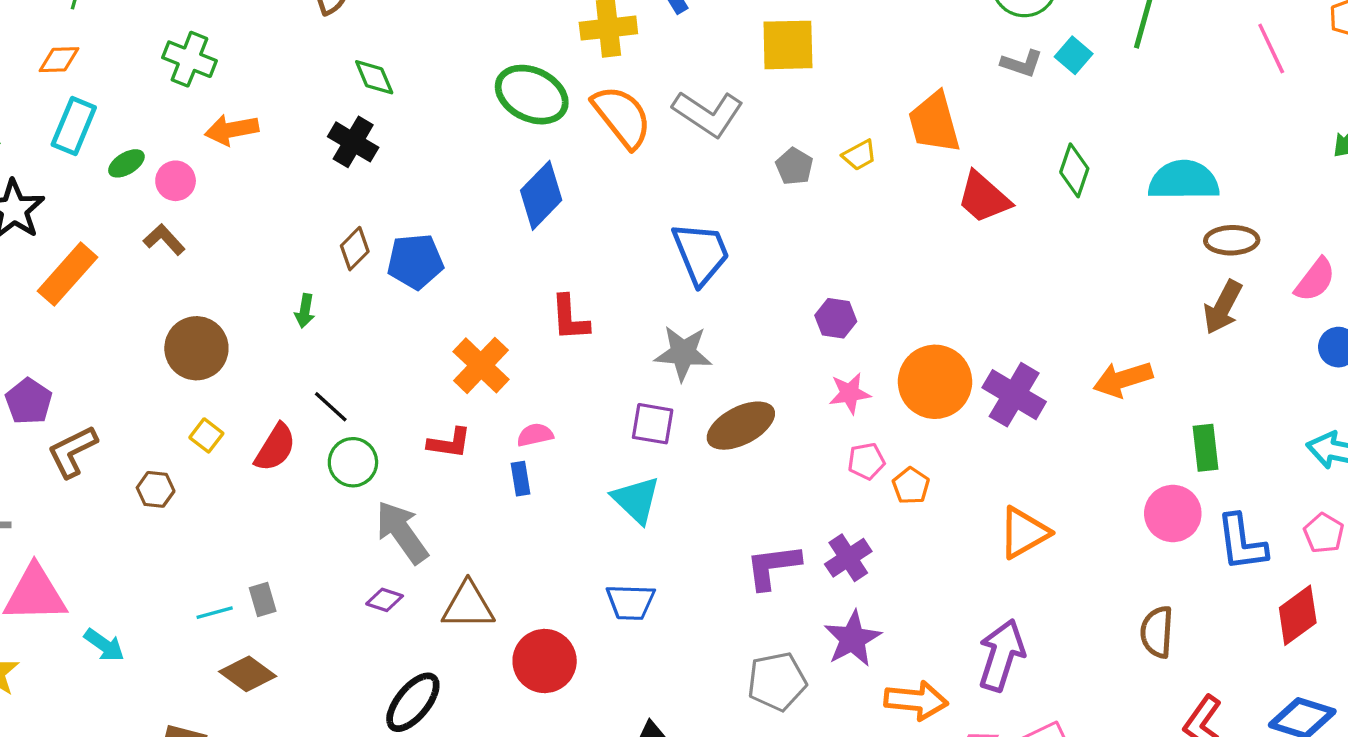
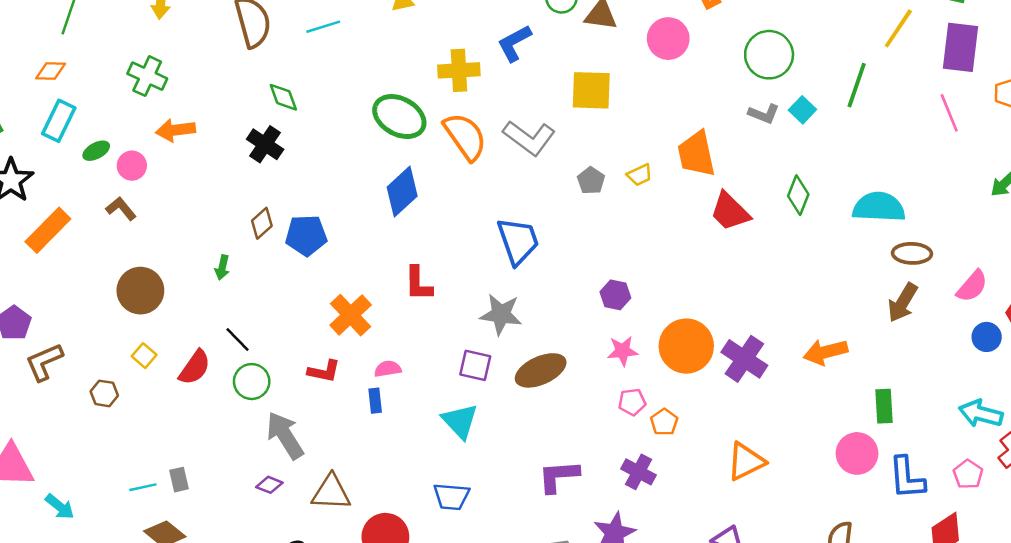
purple cross: (848, 558) -> (638, 472), moved, turned -32

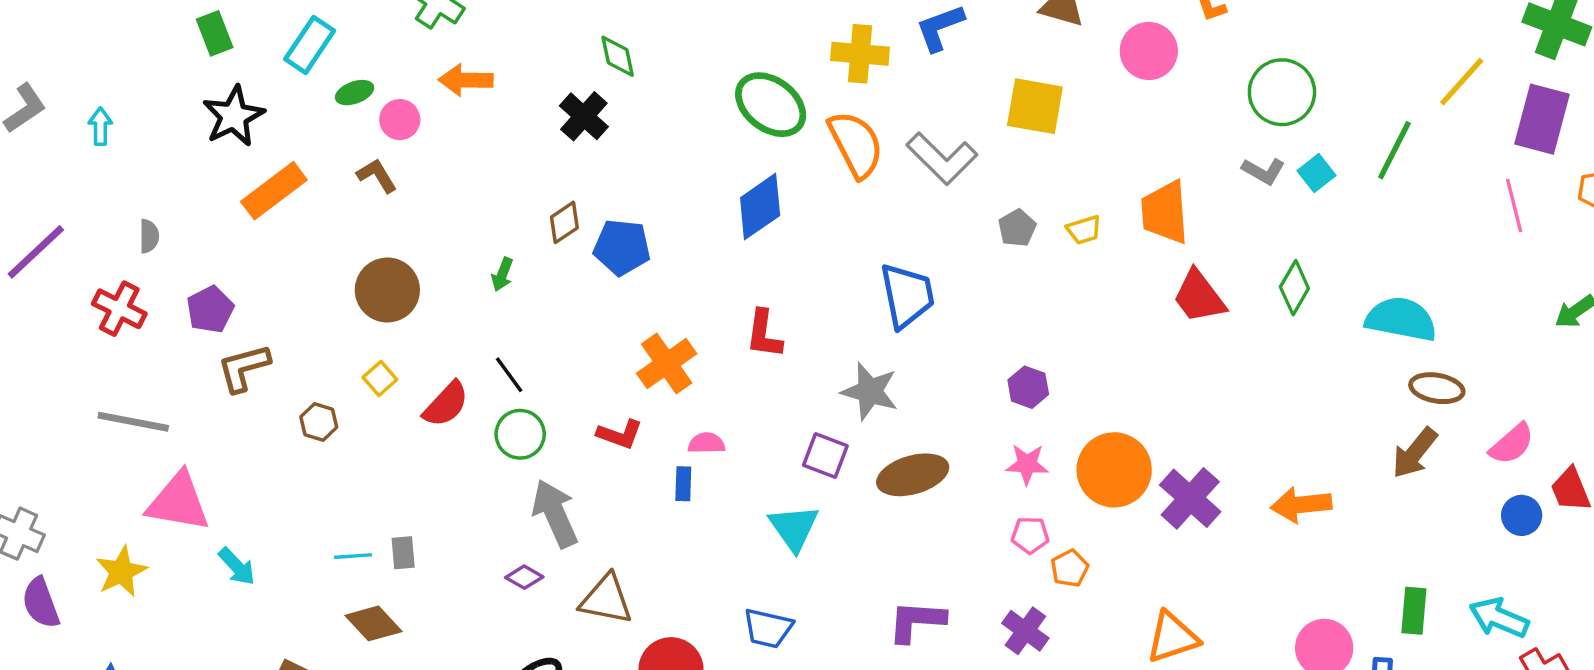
green rectangle: (884, 406) -> (1414, 611), moved

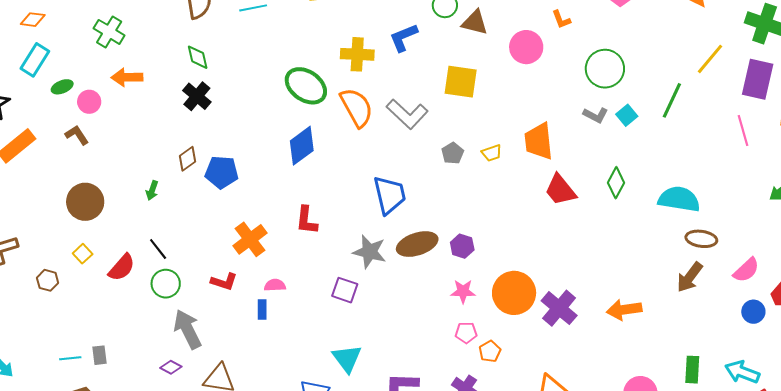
green diamond: (618, 56) -> (198, 57), moved
brown ellipse: (913, 475) -> (417, 244), moved
cyan triangle: (794, 528) -> (347, 358), moved

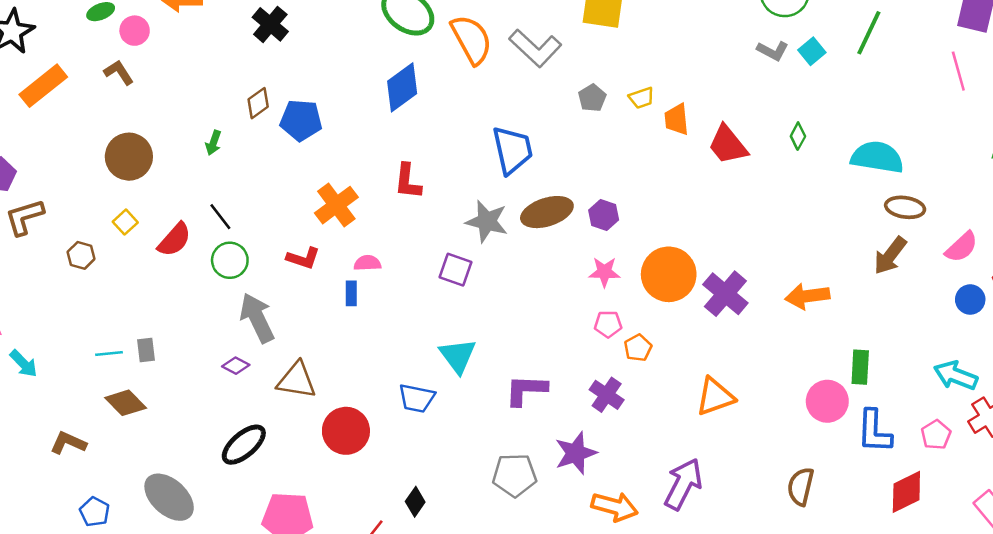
orange trapezoid: (539, 141) -> (677, 119), moved, size x0.7
green diamond: (616, 183) -> (798, 136), size x0.7
green rectangle: (692, 370) -> (860, 367), moved

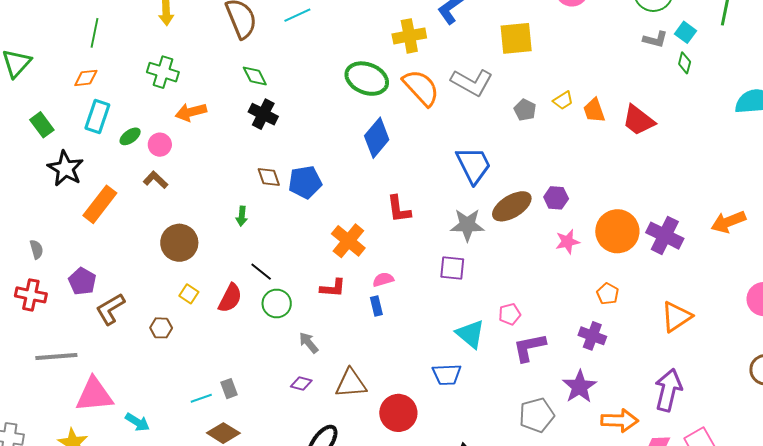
brown diamond: (258, 103) -> (269, 177), turned -60
green diamond: (798, 136) -> (685, 63), moved
gray arrow: (257, 318) -> (309, 343), size x0.6
pink pentagon: (608, 324) -> (510, 314), moved

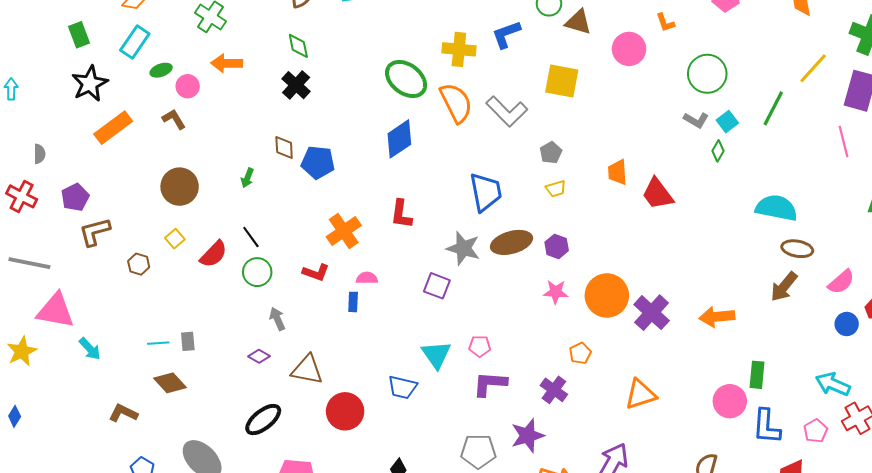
yellow trapezoid: (563, 100) -> (556, 189), moved

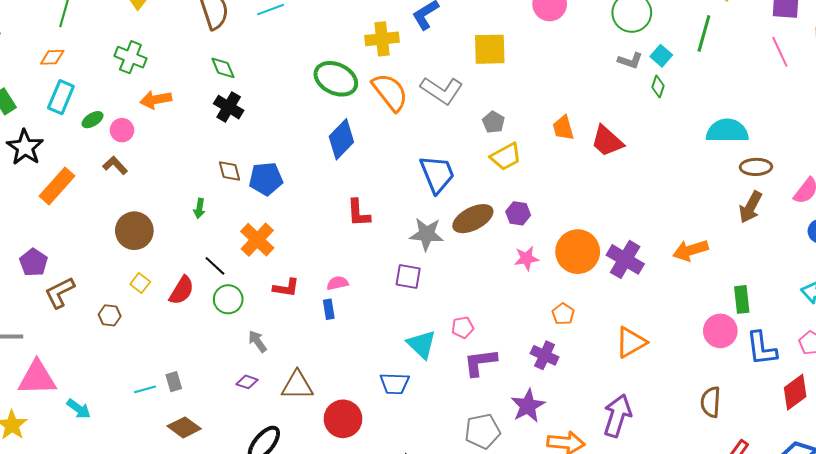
yellow trapezoid: (556, 189) -> (506, 157), size x1.5
orange cross: (344, 231) -> (257, 240), moved
brown diamond: (170, 383) -> (184, 427), moved

